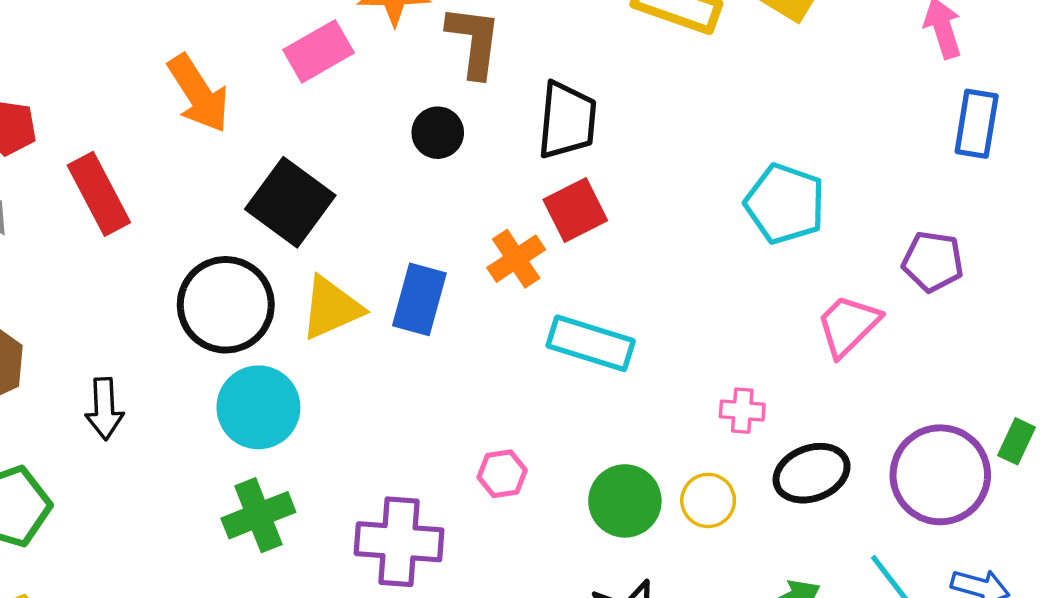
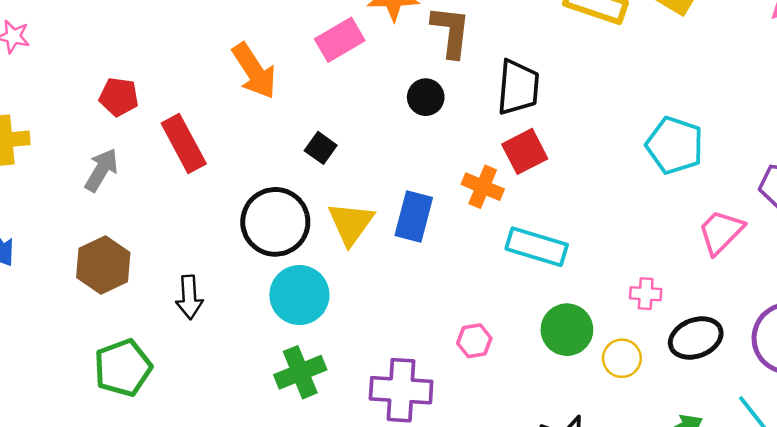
black square: (290, 202) -> (321, 148), size x0.5
orange cross: (516, 259) -> (483, 187), turned -33
yellow triangle: (331, 308) -> (351, 223), turned -30
green circle: (625, 501) -> (567, 330), moved

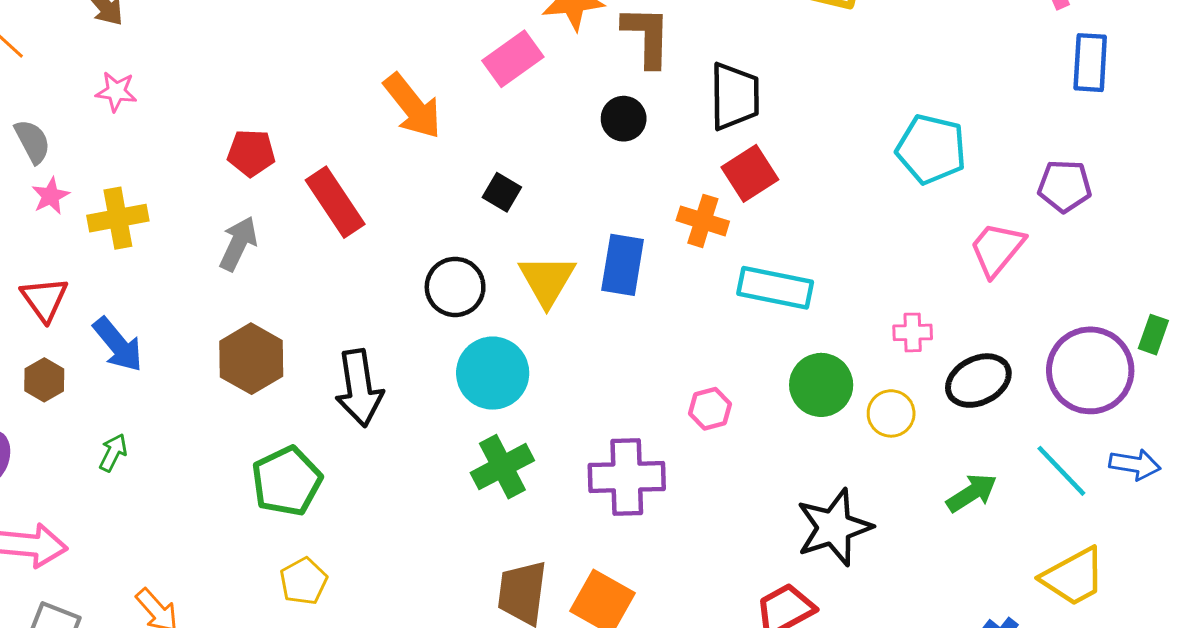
black circle: (275, 222) -> (455, 287), size x0.7
black arrow: (189, 297) -> (359, 388), size x1.4

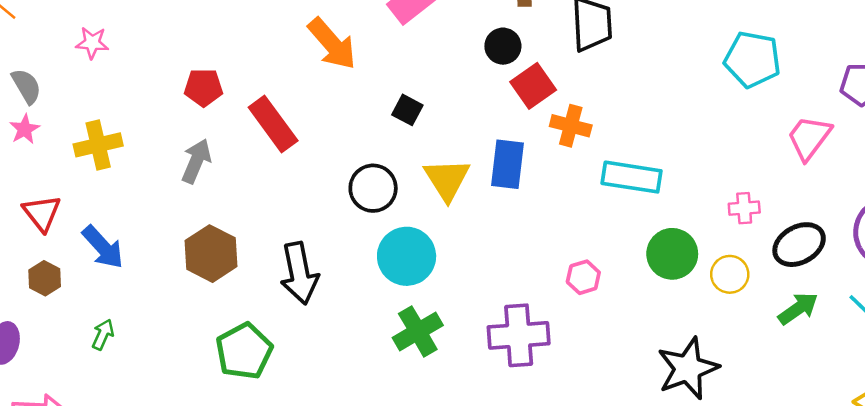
red square: (750, 173) -> (533, 86), moved
pink star: (51, 196) -> (25, 129), moved
green arrow: (972, 493) -> (798, 308), moved

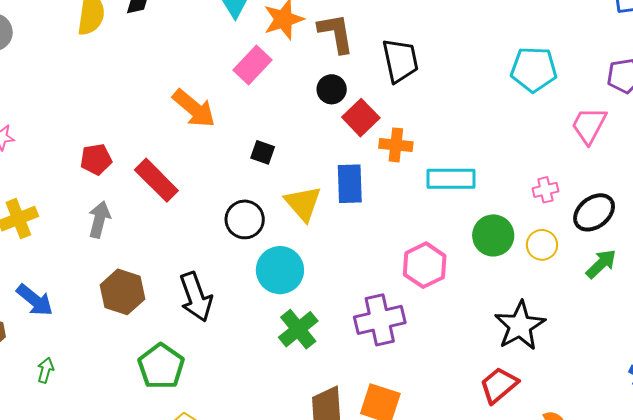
pink hexagon: (583, 277) -> (425, 265), size x1.6

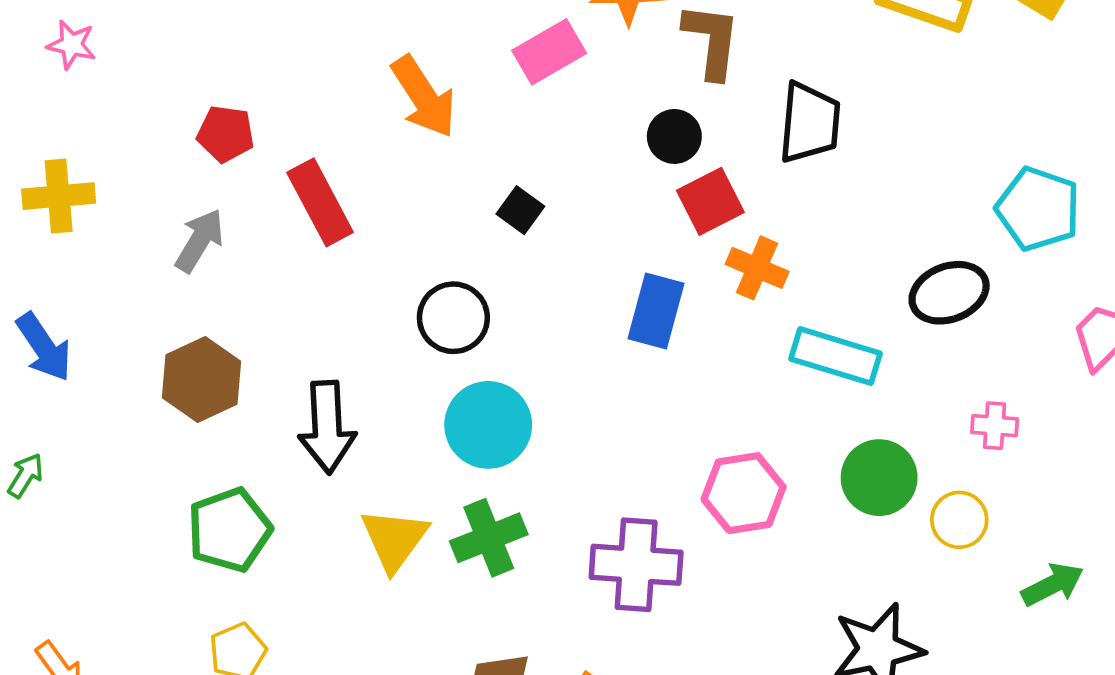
yellow triangle: (303, 203) -> (394, 539), moved
black ellipse: (594, 212) -> (949, 293), moved

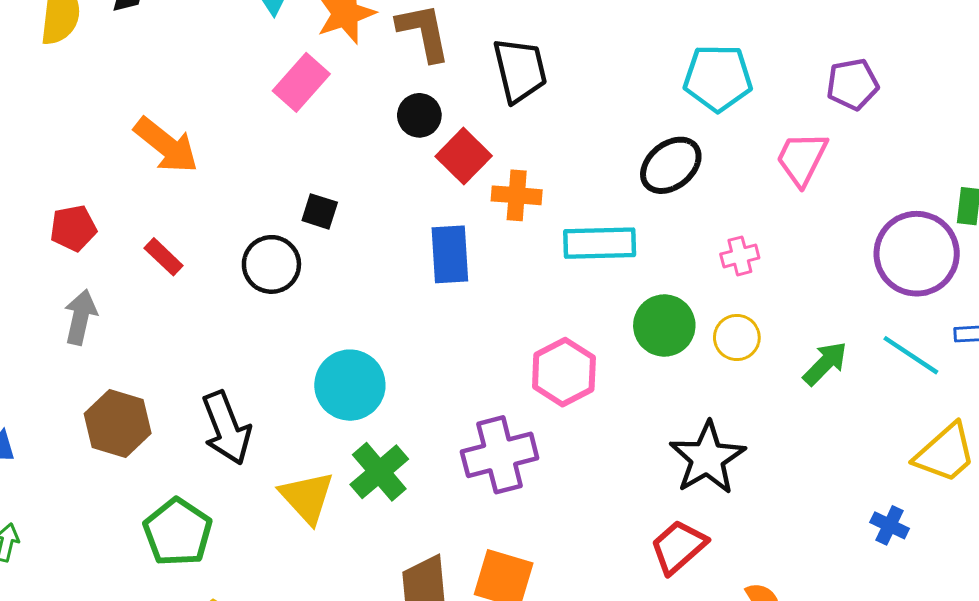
orange arrow: (424, 97) -> (166, 145), moved
red rectangle: (320, 202) -> (164, 257), size x0.6
black circle: (453, 318) -> (271, 264), moved

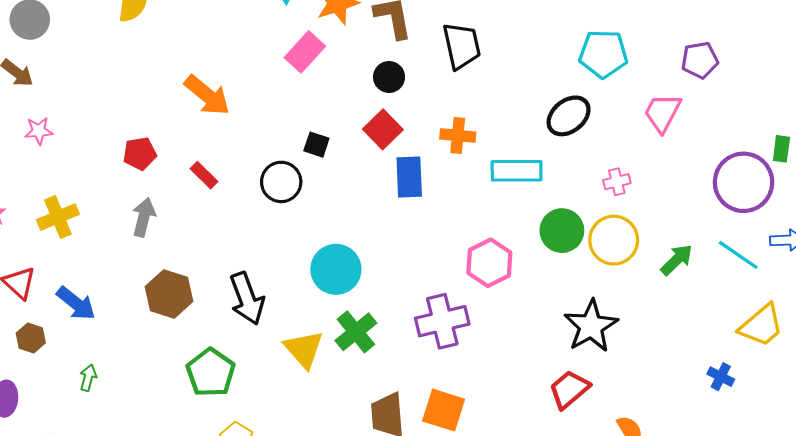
red square: (464, 156) -> (383, 129), moved
yellow circle: (737, 338) -> (614, 240), size x1.5

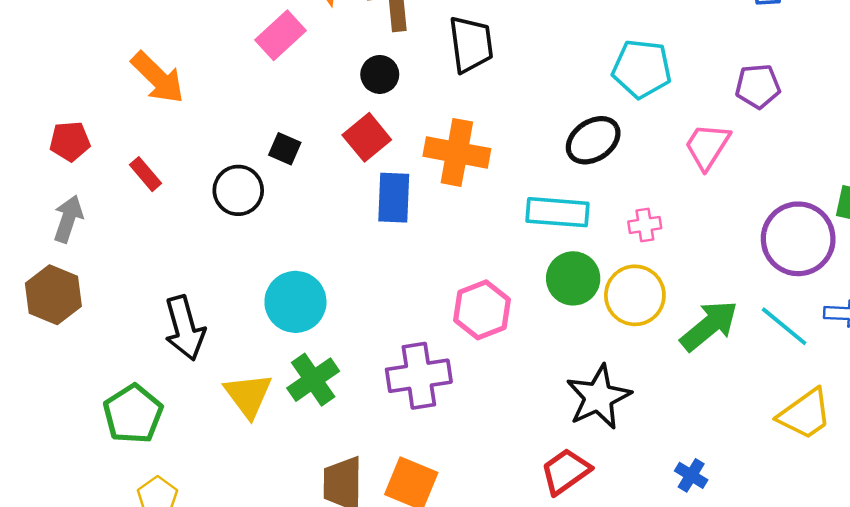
orange cross: (458, 135) -> (457, 152), size x1.5
cyan rectangle: (517, 171) -> (557, 212), moved
green arrow: (677, 260) -> (709, 326), size x1.4
brown hexagon: (169, 294) -> (53, 295), moved
blue cross: (721, 377) -> (691, 475), moved

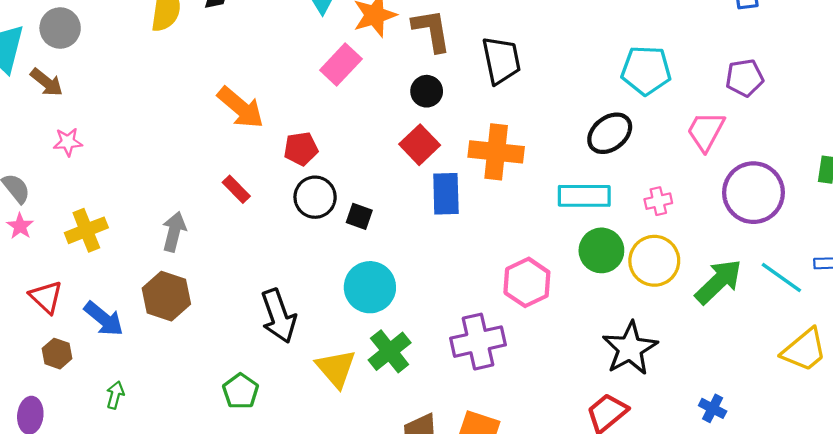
red pentagon: (70, 141) -> (301, 149), moved
black square: (285, 149) -> (359, 216), moved
purple circle: (798, 239) -> (753, 193), moved
green pentagon: (133, 414) -> (241, 391), size x0.7

